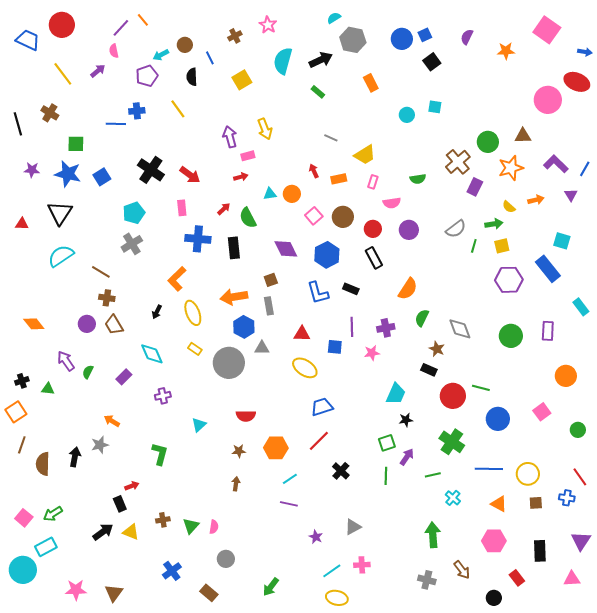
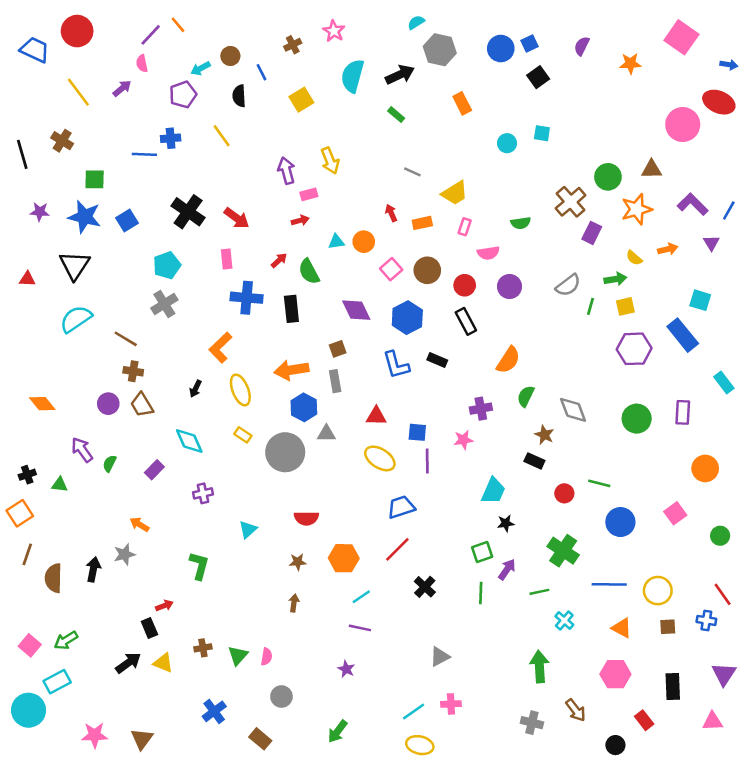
purple line: (352, 327) -> (427, 461), moved
red circle: (453, 396) -> (564, 493), size x0.6
purple star: (316, 537) -> (346, 669), moved

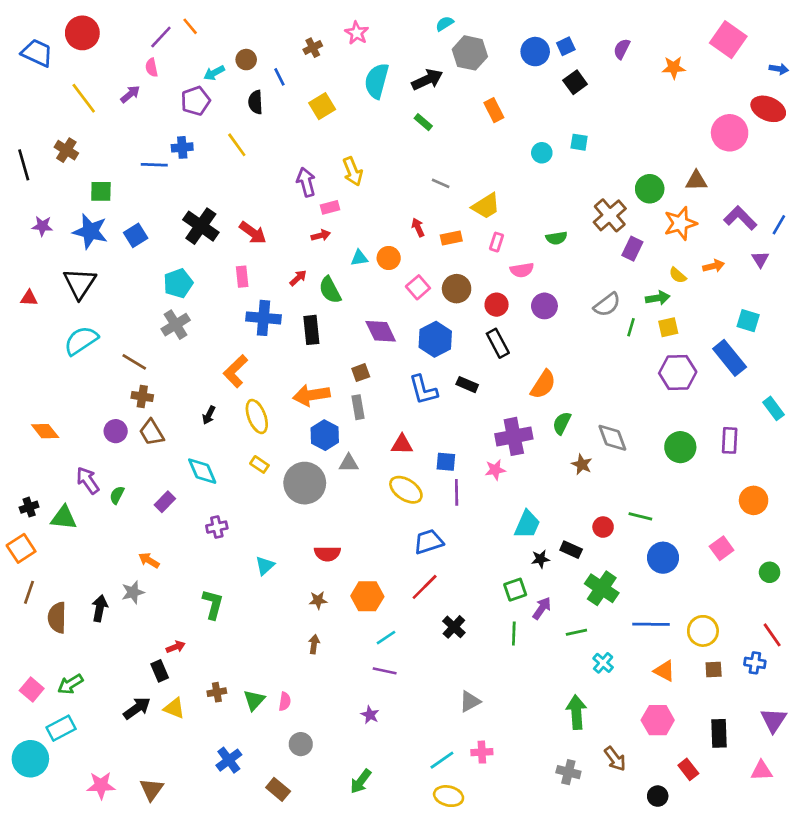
purple cross: (481, 409) -> (514, 436), size x1.5
black rectangle: (534, 461) -> (571, 550), moved
green triangle: (60, 485) -> (64, 518), size x1.5

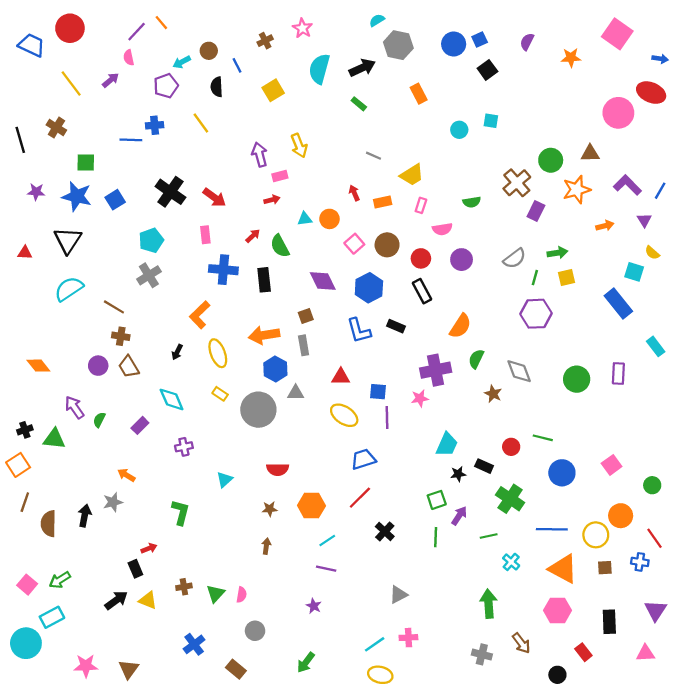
yellow semicircle: (678, 275) -> (652, 253), moved
purple hexagon: (678, 373) -> (536, 314), moved
orange circle: (754, 500) -> (621, 516), moved
orange triangle: (664, 671) -> (563, 569), size x1.6

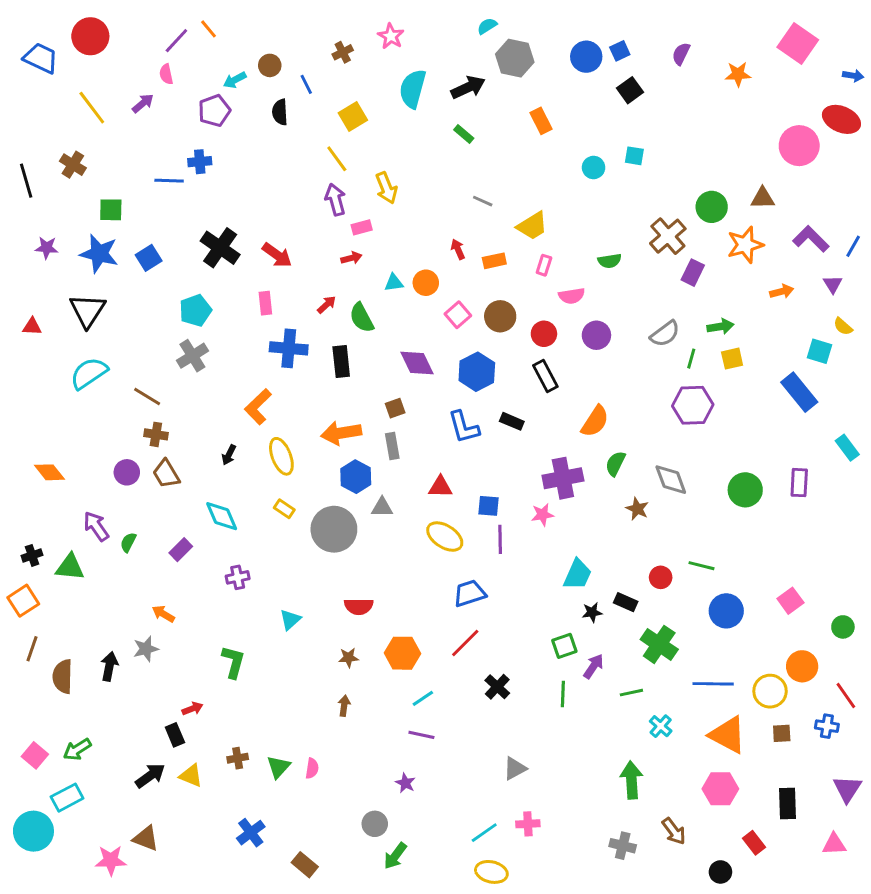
yellow line: (201, 123) -> (337, 159), moved
gray circle: (255, 631) -> (375, 824), moved
brown triangle: (129, 669) -> (146, 838), moved, turned -45

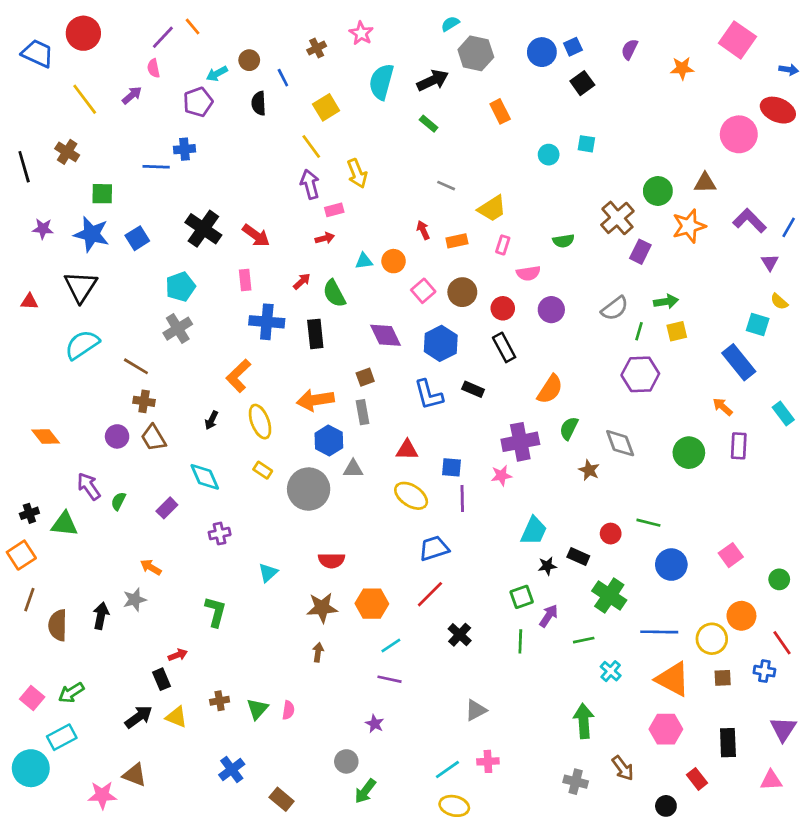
orange arrow: (782, 291) -> (723, 407), moved, turned -125
brown star: (349, 658) -> (322, 608), size x1.6

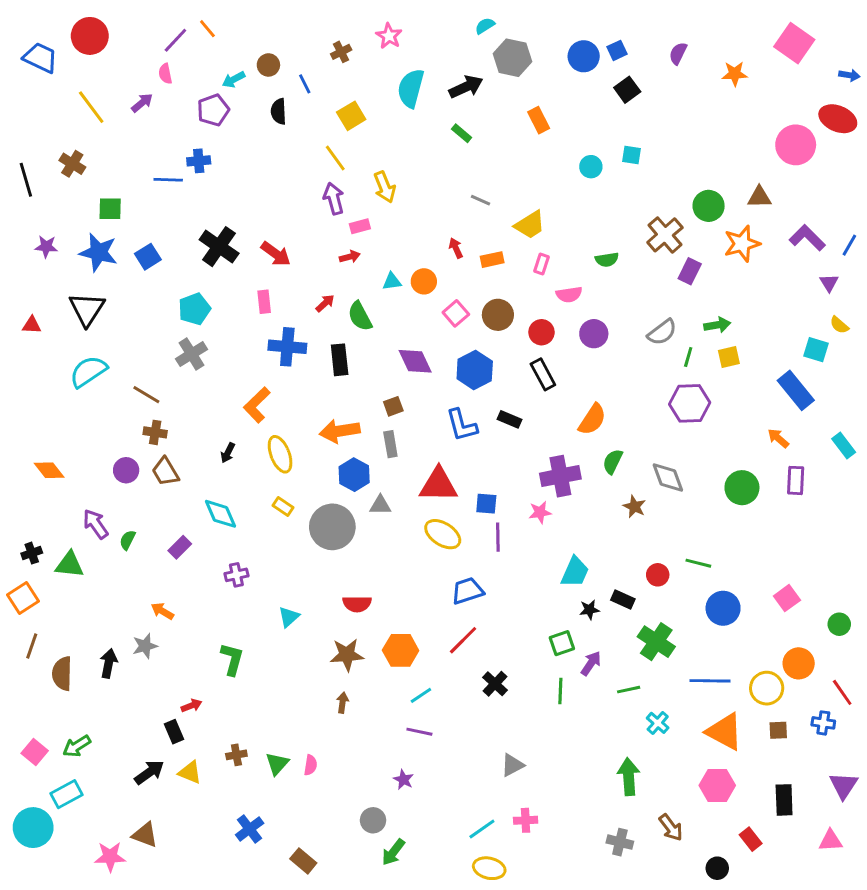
red triangle: (407, 450) -> (438, 485), size x1.6

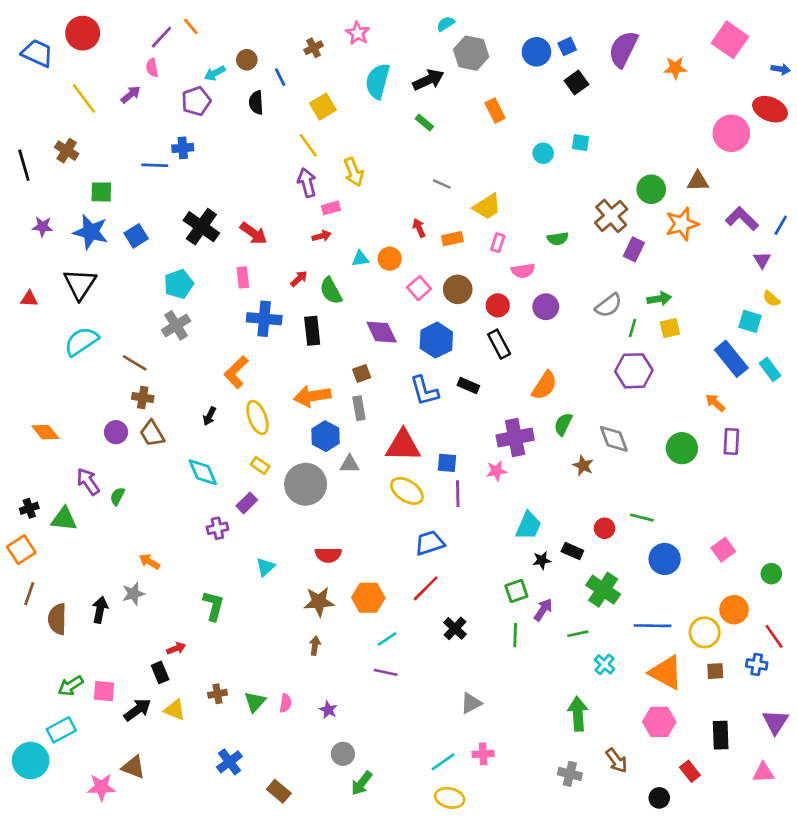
purple semicircle: (678, 53) -> (623, 49), size x1.8
cyan rectangle: (844, 446) -> (770, 369), moved
purple rectangle: (180, 547) -> (247, 503), moved
pink square: (35, 752) -> (104, 691), moved, turned -35
purple star: (404, 780) -> (328, 710), moved

